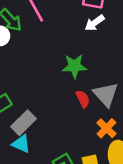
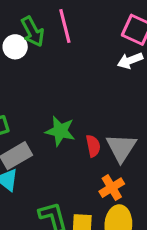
green star: (74, 66) -> (60, 131), moved

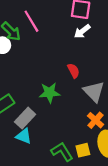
red semicircle: (93, 146) -> (73, 71), moved

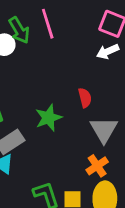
green star: (50, 93) -> (48, 118), turned -30

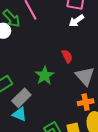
orange cross: (97, 166) -> (86, 102), turned 35

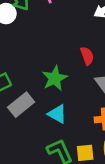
cyan triangle: (20, 114) -> (57, 114), moved

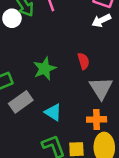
green star: (55, 78) -> (45, 69), moved

